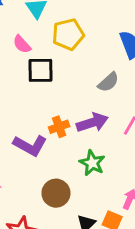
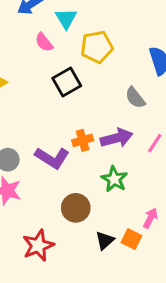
pink semicircle: (22, 44) -> (44, 42), moved
black square: (41, 70) -> (67, 82), turned -32
gray semicircle: (108, 82) -> (135, 98), turned 90

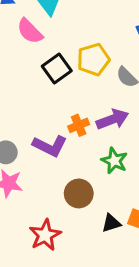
pink semicircle: (44, 42) -> (30, 31), size x1.4
yellow pentagon: (97, 47) -> (93, 59), moved
black triangle: (105, 241) -> (111, 223), turned 30

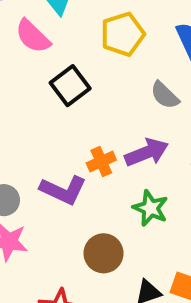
yellow pentagon: (93, 59) -> (123, 34), moved

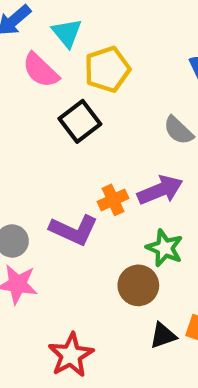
yellow pentagon: (123, 34) -> (107, 69), moved
brown circle: (104, 253) -> (138, 285), moved

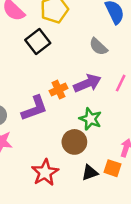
purple L-shape: (74, 230) -> (34, 108), turned -44
red star: (71, 355) -> (45, 173), moved

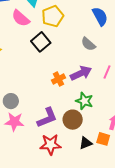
purple L-shape: (34, 108) -> (47, 118), moved
red star: (45, 173) -> (50, 144), turned 30

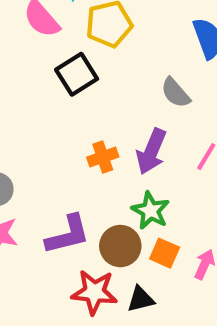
purple arrow: (81, 73) -> (151, 151), turned 130
orange square: (103, 139) -> (165, 253), moved
red star: (50, 144) -> (94, 292), moved

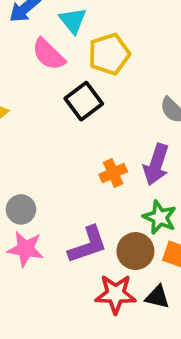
black triangle: (141, 299) -> (157, 297), turned 32

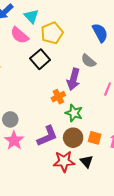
purple arrow: (156, 164) -> (73, 79), moved
green star: (160, 217) -> (74, 113), moved
pink star: (25, 249) -> (14, 140), turned 30
black triangle: (157, 297) -> (87, 161), turned 40

